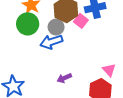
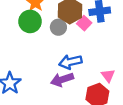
blue arrow: (51, 42) -> (70, 62), moved
purple arrow: (64, 78) -> (62, 80), size x1.5

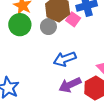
purple arrow: (62, 80) -> (70, 85), moved

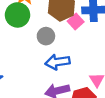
gray circle: (48, 27) -> (46, 36), moved

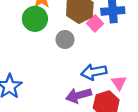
blue arrow: (58, 62) -> (94, 72), moved

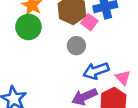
gray circle: (65, 40) -> (76, 46), moved

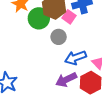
green circle: (28, 27) -> (39, 18), moved

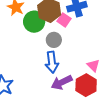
blue arrow: (75, 58) -> (52, 62), moved, turned -75

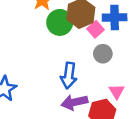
gray circle: (54, 40) -> (103, 54), moved

